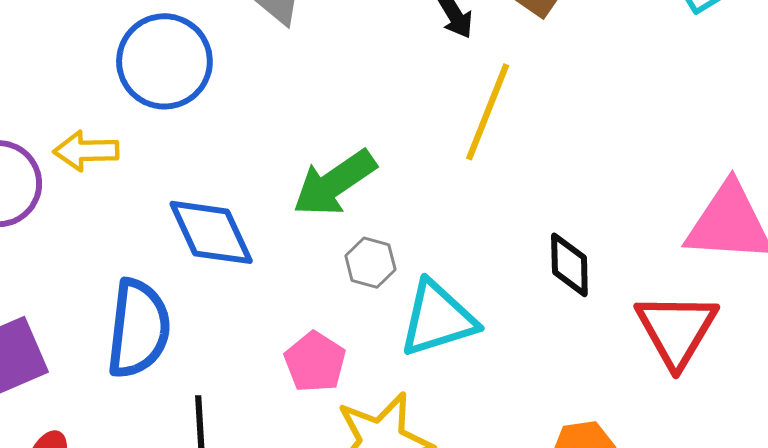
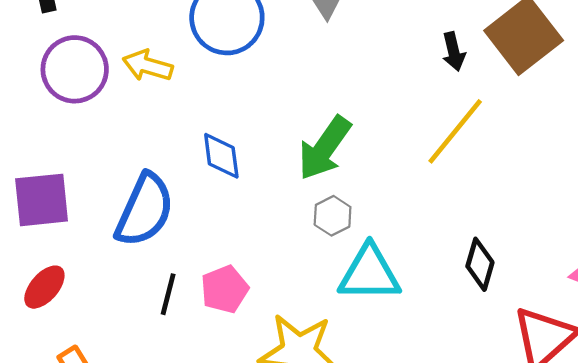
green arrow: (334, 183) -> (325, 148), turned -38
blue diamond: (211, 232) -> (221, 156), size x0.7
pink pentagon: (315, 362) -> (225, 289), moved

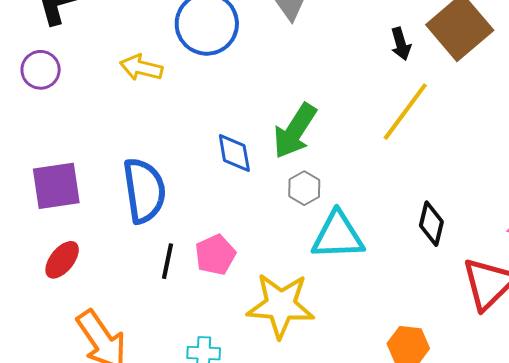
purple circle: (75, 69) -> (41, 70), moved, size x0.7
blue diamond: (221, 156) -> (234, 153), moved
blue semicircle: (145, 210) -> (144, 191), turned -30

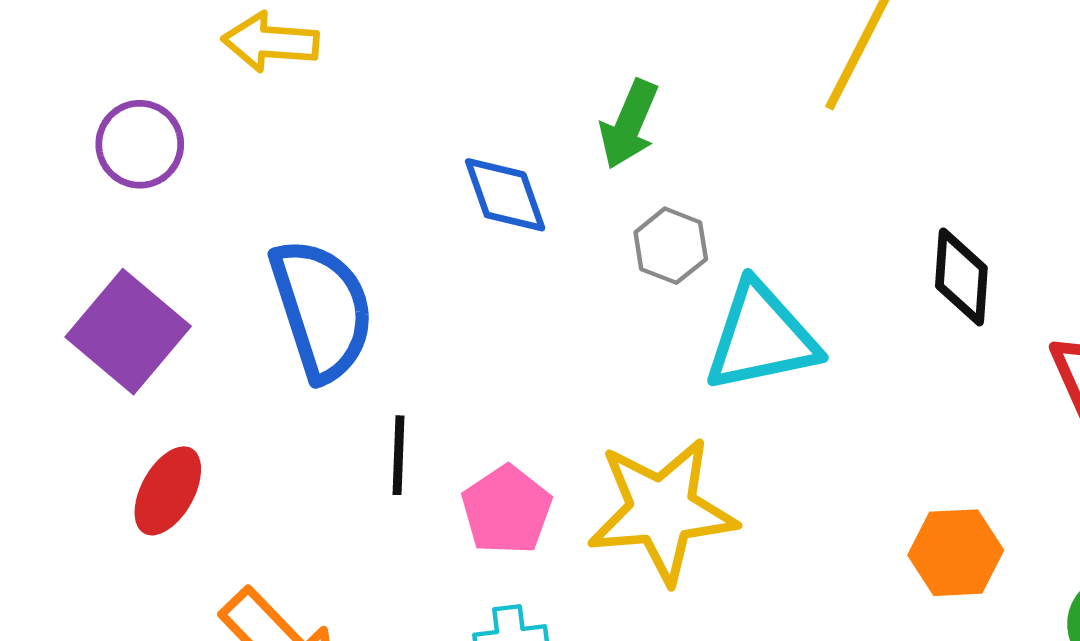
purple circle: (41, 70) -> (140, 144), moved
green arrow: (295, 131) -> (629, 124), size x0.7
purple square: (56, 186) -> (128, 332), turned -32
pink pentagon: (215, 255) -> (507, 510), moved

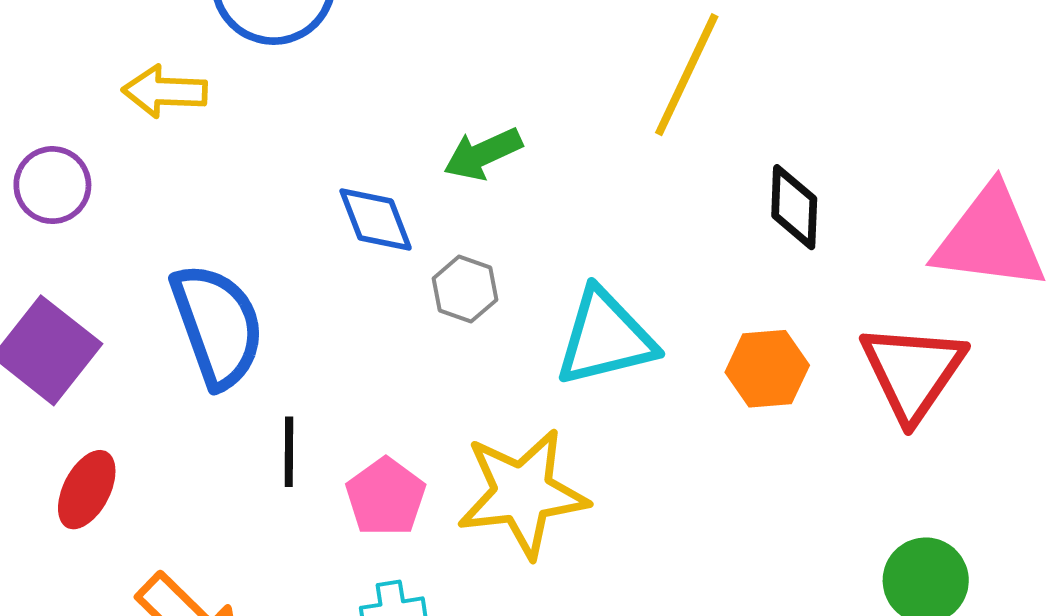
green arrow: (629, 124) -> (483, 154), turned 44
gray hexagon: (671, 246) -> (465, 289), moved
black diamond: (961, 277) -> (794, 207), moved
orange hexagon: (956, 553) -> (767, 369), moved

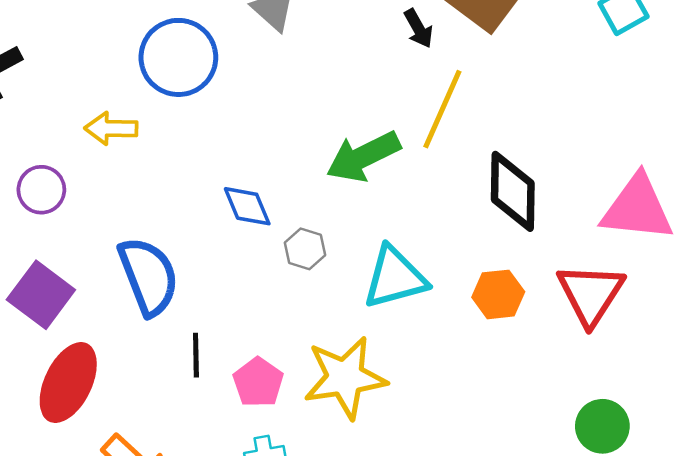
green arrow: (483, 154) -> (363, 157), moved, size x1.5
black diamond: (794, 207) -> (513, 191), size x1.5
red ellipse: (87, 490) -> (68, 383), size x1.6

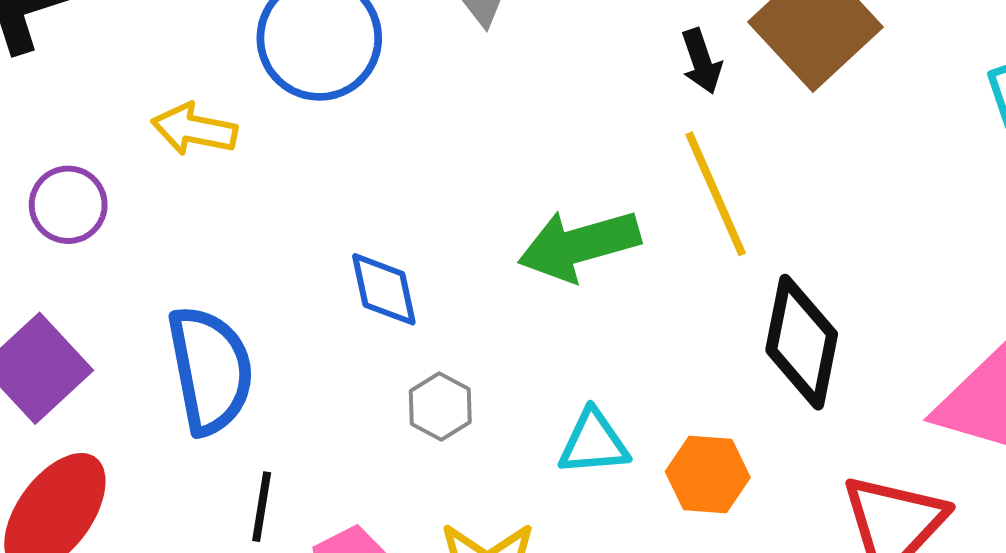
yellow line: (442, 109) -> (716, 194), turned -58
gray hexagon: (305, 249) -> (440, 406), moved
cyan triangle: (395, 278) -> (594, 443), size x0.7
orange hexagon: (498, 294) -> (708, 475), moved

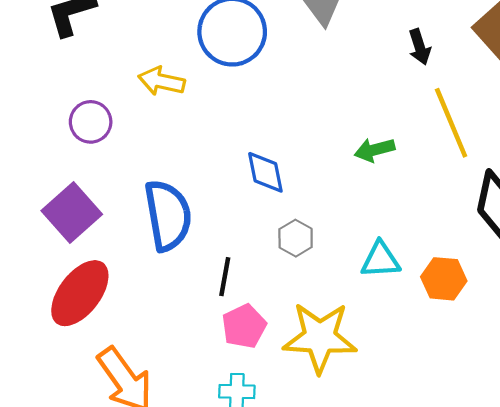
black arrow: (701, 61) -> (420, 47), moved
green arrow: (579, 245) -> (375, 150), size x0.6
black line: (262, 507) -> (225, 277), moved

